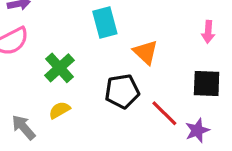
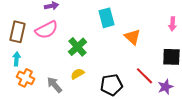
black pentagon: (122, 91) -> (111, 85), moved

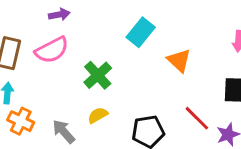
cyan rectangle: (106, 18) -> (141, 32), turned 54

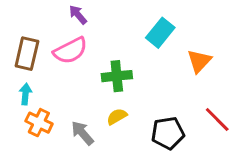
purple arrow: (59, 15) -> (78, 15), turned -120
orange triangle: (179, 60) -> (199, 61), turned 30
green cross: (98, 75) -> (117, 76), turned 36

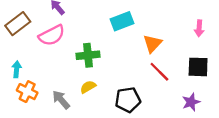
cyan rectangle: (160, 33) -> (122, 21), turned 30
brown rectangle: (27, 54) -> (18, 24), moved, turned 40
red line: (217, 120) -> (159, 72), moved

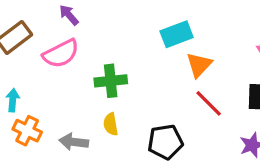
cyan rectangle: (122, 21) -> (177, 34), moved
yellow semicircle: (88, 87) -> (111, 124), turned -70
gray arrow: (61, 100) -> (74, 142), turned -42

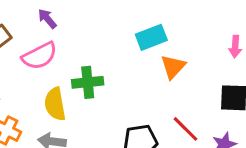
red line: (209, 103) -> (186, 129), moved
yellow semicircle: (111, 124) -> (55, 104), moved, size x1.5

